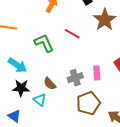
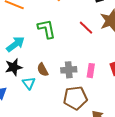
red line: (72, 34) -> (86, 28), moved
cyan arrow: (17, 65) -> (15, 44), turned -84
black star: (21, 88) -> (14, 67), turned -30

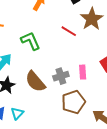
brown semicircle: (43, 70) -> (35, 82), size x1.6
cyan triangle: (29, 83) -> (17, 113), moved, turned 32

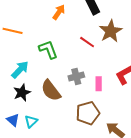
gray cross: (61, 76) -> (76, 76), moved

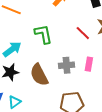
pink rectangle: (99, 84) -> (89, 64), moved

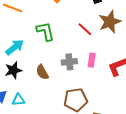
brown semicircle: (39, 75) -> (42, 72), size x0.7
cyan triangle: (14, 102) -> (18, 100), turned 32

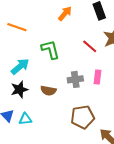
brown semicircle: (42, 72) -> (48, 91), turned -49

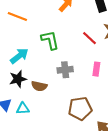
gray cross: (75, 79) -> (65, 70), moved
brown semicircle: (48, 91) -> (39, 86), moved

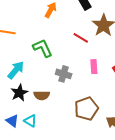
gray cross: (65, 70) -> (64, 74), turned 35
cyan triangle: (23, 109) -> (30, 121), turned 48

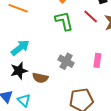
red line: (81, 38) -> (91, 17), moved
green L-shape: (43, 48) -> (64, 21), moved

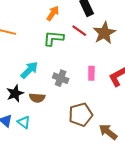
green L-shape: (64, 21) -> (53, 38), turned -65
cyan arrow: (20, 48) -> (29, 70), moved

